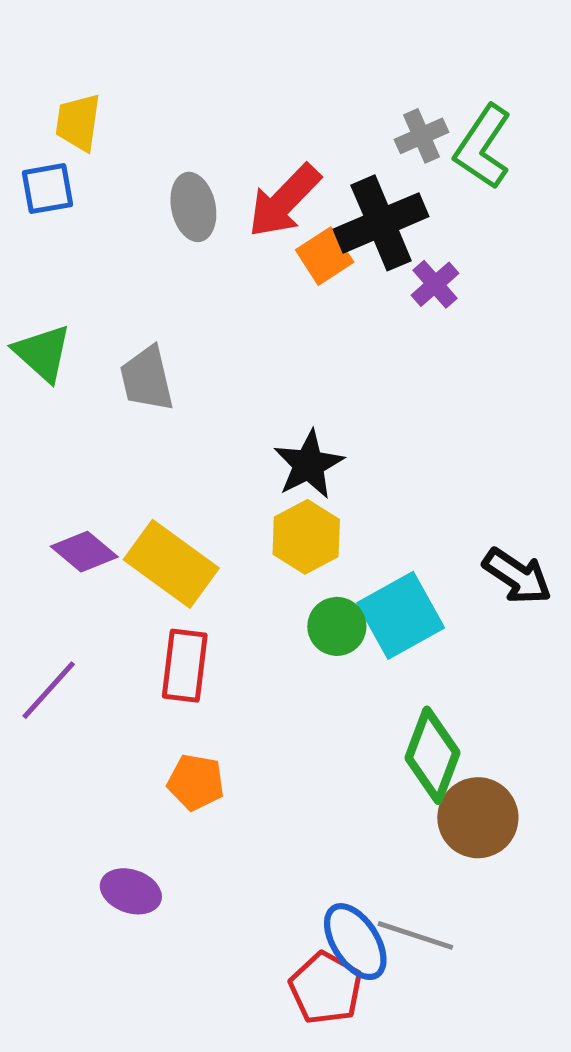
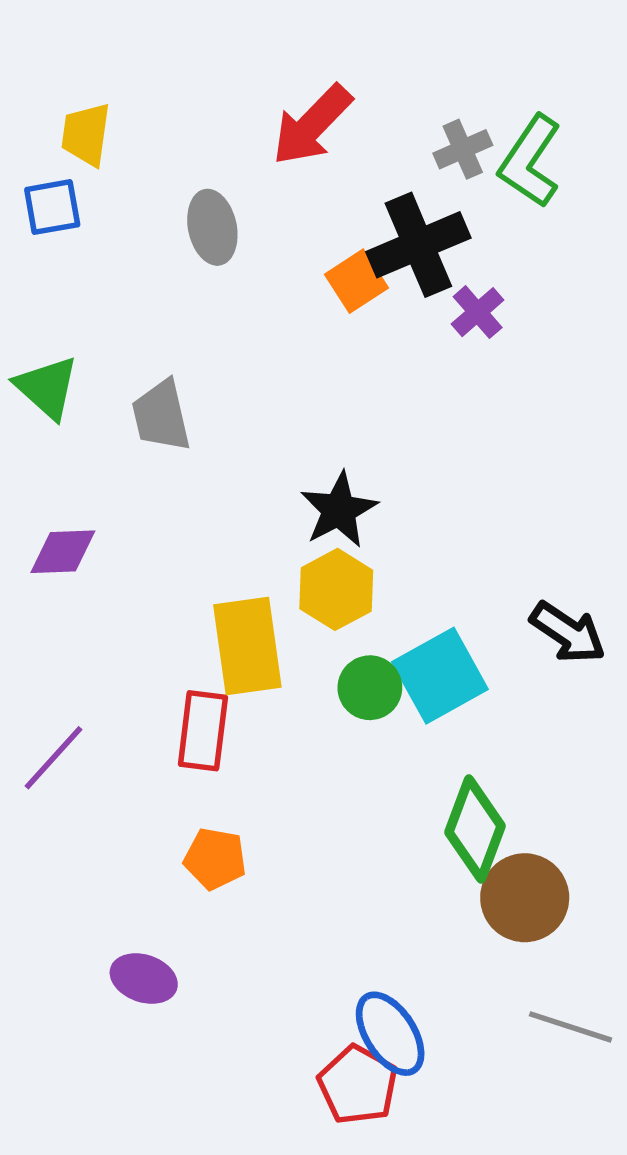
red arrow: (284, 201) -> (312, 125), moved
purple diamond: (84, 552) -> (63, 552), moved, turned -42
yellow rectangle: (171, 564) -> (247, 646), moved, turned 46
gray line: (415, 935) -> (570, 1027), moved

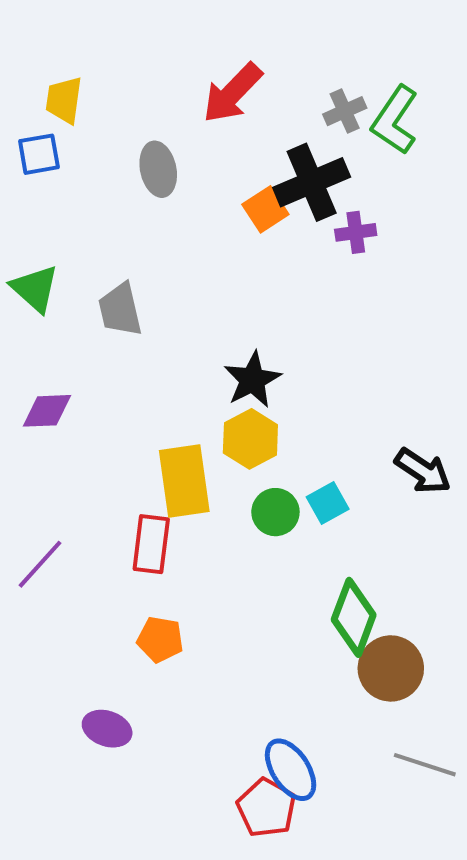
purple cross: (478, 312) -> (356, 232), turned 33
cyan square: (440, 676) -> (328, 503), size x0.6

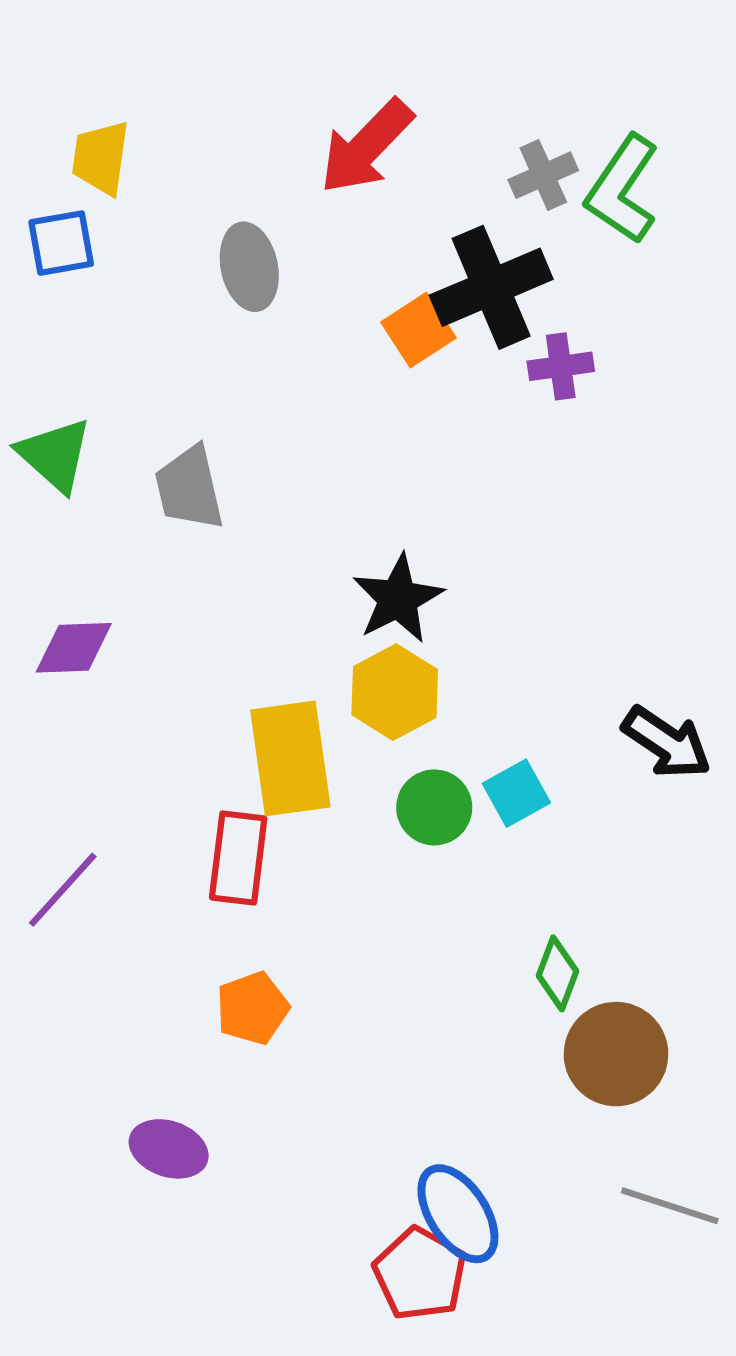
green diamond: (354, 617) -> (558, 973), size x0.6
orange pentagon: (160, 639) -> (252, 1008), turned -30

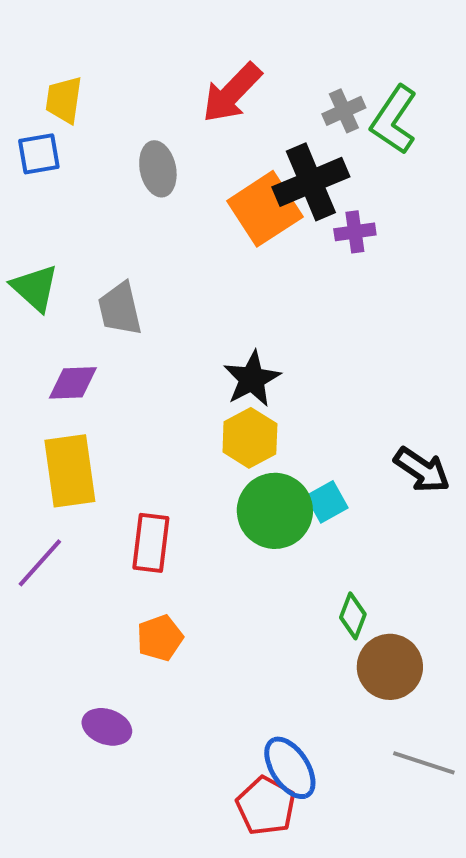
orange square: (418, 330) -> (265, 209), size x1.6
purple diamond: (74, 648) -> (73, 383), moved
yellow rectangle: (290, 758) -> (70, 471), moved
green circle: (434, 807) -> (275, 511), size x1.6

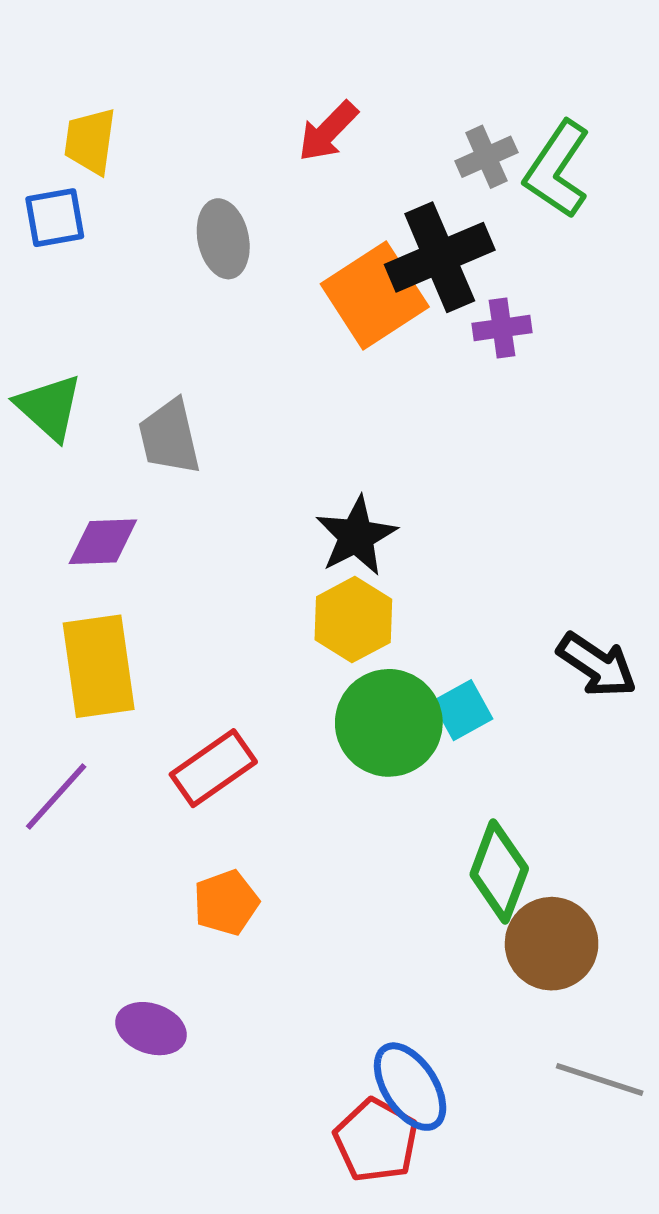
red arrow: (232, 93) -> (328, 131), size x0.7
red rectangle: (151, 543) -> (213, 768), turned 48
green diamond: (353, 616) -> (499, 871), size x1.5

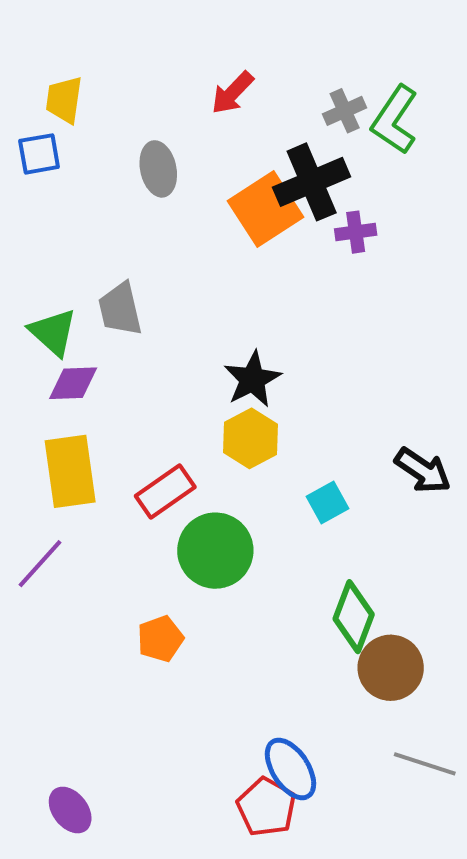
green triangle: (49, 407) -> (53, 332), moved
green circle: (389, 723) -> (215, 551), moved
red rectangle: (213, 768) -> (165, 491), moved
purple ellipse: (151, 1029) -> (70, 810), moved, turned 33

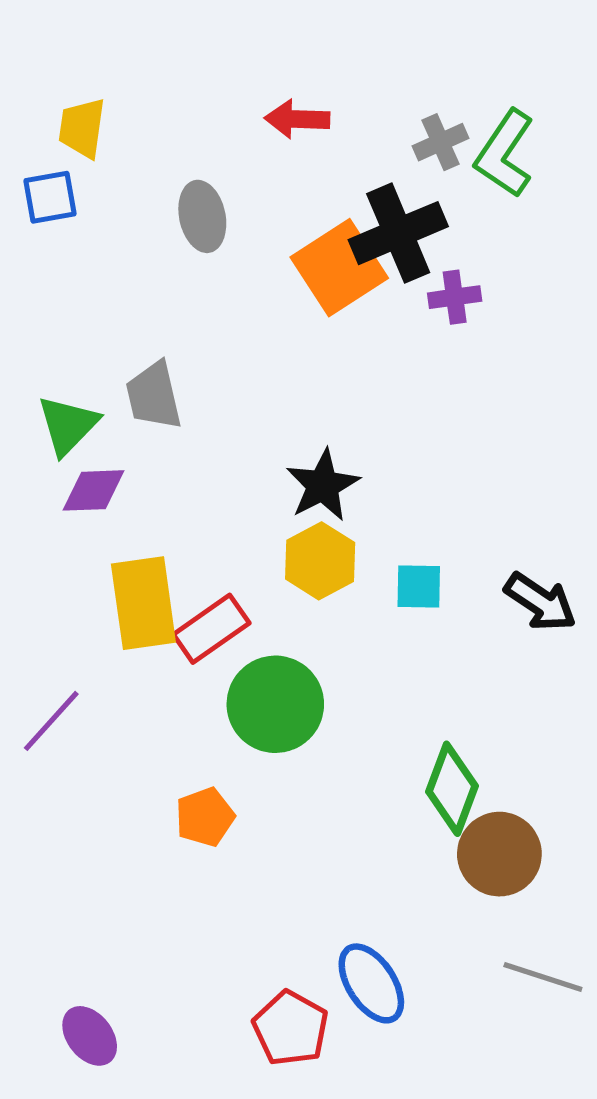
red arrow: (232, 93) -> (297, 119), turned 48
green triangle: (53, 332) -> (68, 425), turned 32
yellow rectangle: (70, 471) -> (143, 603), moved
cyan square: (328, 502) -> (419, 586), moved, turned 30
red pentagon: (266, 807) -> (291, 1028), moved

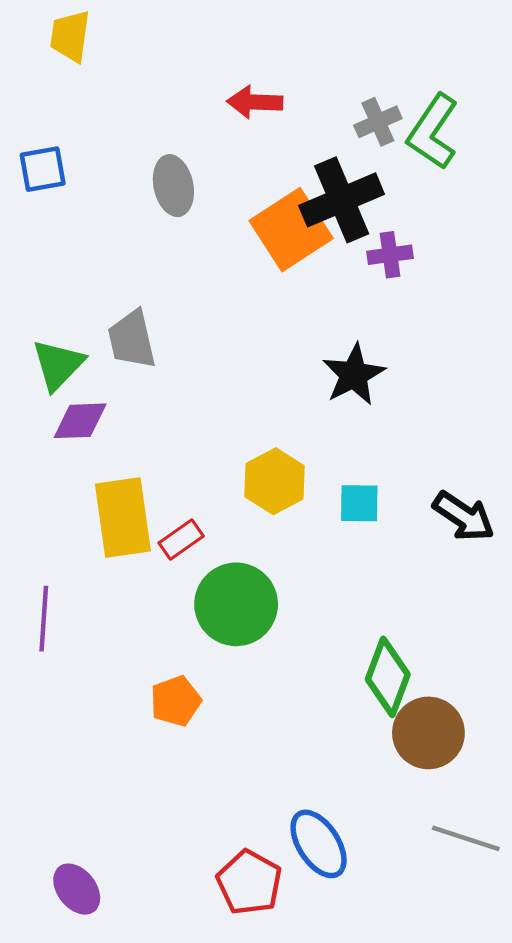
yellow trapezoid: (82, 128) -> (70, 36), moved
black star: (323, 485) -> (354, 375), moved
red rectangle: (211, 629) -> (181, 540), size x0.7
purple line: (51, 721) -> (44, 619), turned -38

